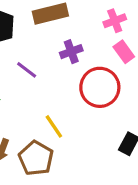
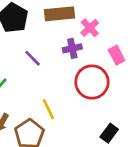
pink cross: (115, 21) -> (90, 28), moved, turned -30

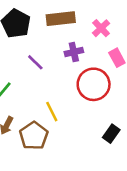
pink cross: (90, 28) -> (101, 28), moved

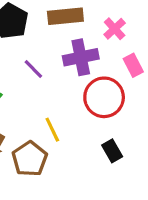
purple cross: (74, 52) -> (81, 57), size x1.5
black rectangle: (111, 134) -> (112, 151), moved, turned -66

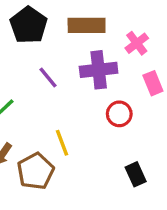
red circle: (104, 97) -> (119, 114), size x0.6
black rectangle: (112, 151) -> (136, 174), moved

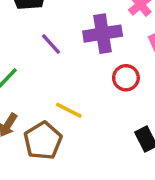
yellow line: (62, 143) -> (69, 110), turned -40

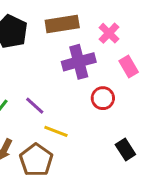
purple line: (51, 44) -> (35, 106), moved

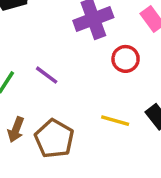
yellow line: (56, 131) -> (115, 121), moved

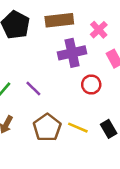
brown pentagon: (54, 139) -> (47, 128), moved

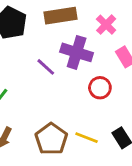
purple cross: (72, 53) -> (77, 52), turned 32
purple line: (33, 88) -> (46, 67), moved

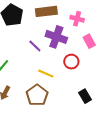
pink cross: (106, 25) -> (77, 19), turned -32
yellow line: (87, 138) -> (46, 74), moved

